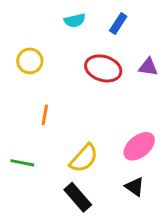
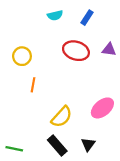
yellow circle: (30, 61) -> (22, 56), moved
green line: (22, 163) -> (14, 149), moved
black triangle: (135, 187) -> (88, 144), moved, turned 32

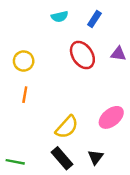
red ellipse: (76, 51) -> (82, 55), turned 40
orange line: (33, 85) -> (25, 95), moved

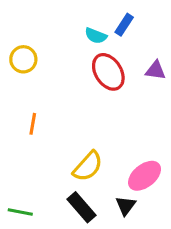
cyan semicircle: (60, 17) -> (96, 36), moved, turned 35
yellow circle: (24, 61) -> (23, 59), moved
pink ellipse: (111, 117) -> (145, 176), moved

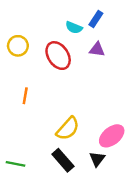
purple triangle: (156, 70) -> (97, 49), moved
red ellipse: (108, 72) -> (58, 56), moved

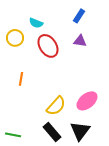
cyan semicircle: (74, 28) -> (36, 23), moved
pink ellipse: (112, 136) -> (87, 101), moved
black triangle: (97, 159) -> (80, 131), size x1.5

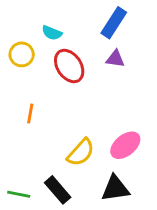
blue rectangle: (79, 16) -> (114, 23), size x1.5
black triangle: (80, 131) -> (115, 188), turned 45
black rectangle: (52, 132) -> (58, 190), moved

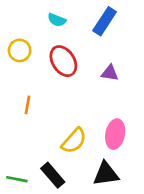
cyan semicircle: (52, 33) -> (57, 20), moved
purple triangle: (115, 59) -> (110, 73), moved
pink ellipse: (125, 145) -> (115, 134), turned -40

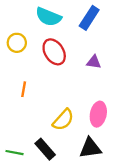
cyan semicircle: (57, 20) -> (48, 17), size x1.6

